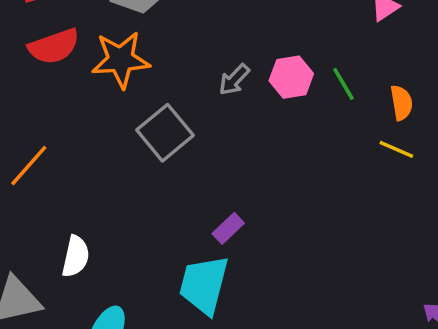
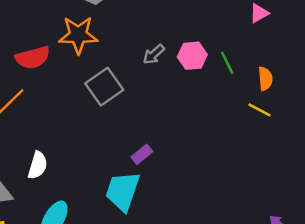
red semicircle: (54, 46) -> (33, 58), moved

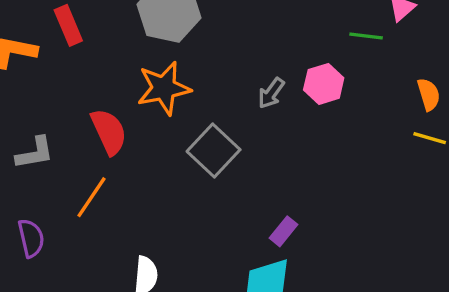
red semicircle: (33, 58) -> (109, 132), turned -88
green line: (227, 63) -> (366, 36), moved, turned -45

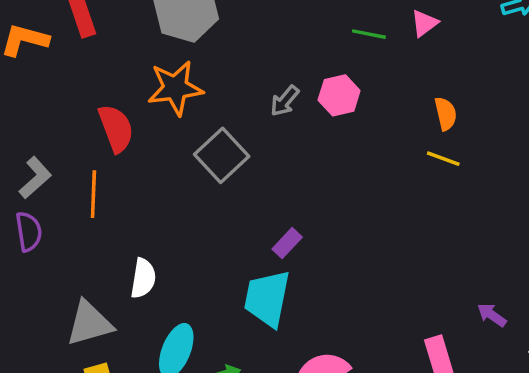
green line: (366, 36) -> (369, 34), moved
gray L-shape: (35, 153) -> (35, 178), moved, turned -36
orange line: (92, 197) -> (93, 194), turned -36

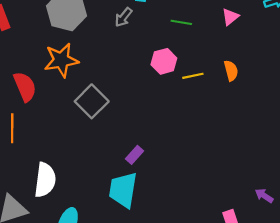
pink triangle: (424, 23) -> (230, 17), moved
gray arrow: (285, 101) -> (123, 17), moved
yellow line: (443, 159) -> (193, 76), moved, turned -30
white semicircle: (143, 278) -> (45, 180), size x1.4

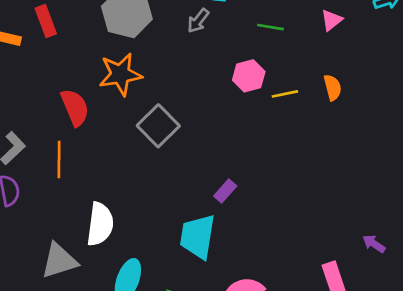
purple rectangle: (134, 155) -> (225, 191), moved

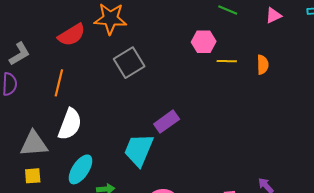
red semicircle: (75, 107) -> (72, 35), turned 68
orange line: (59, 160) -> (59, 83), moved
purple rectangle: (225, 191) -> (167, 122), size x1.4

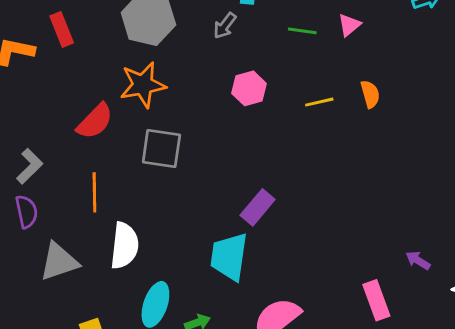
pink triangle: (273, 15) -> (349, 25), moved
pink hexagon: (204, 42) -> (249, 88), moved
gray square: (129, 63) -> (161, 148), moved, turned -36
gray triangle: (34, 144) -> (59, 262), moved

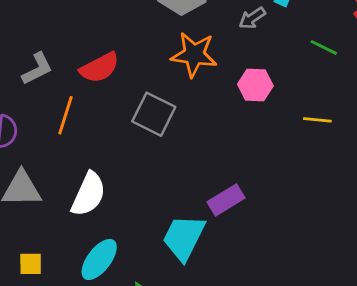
orange star: (143, 85) -> (194, 55), moved
gray L-shape: (30, 166) -> (37, 69), moved
orange line: (94, 192) -> (66, 115), moved

